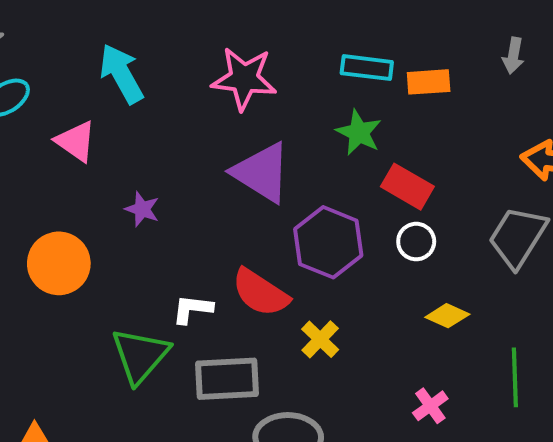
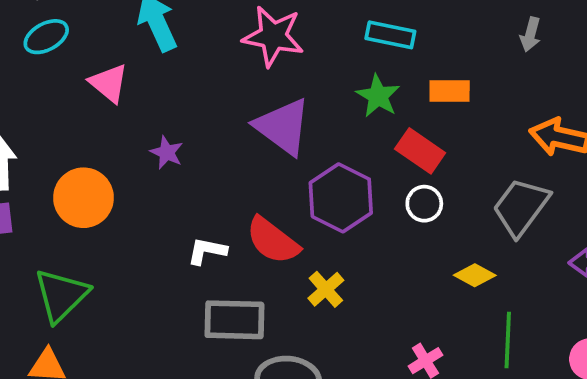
orange rectangle: (429, 82) -> (450, 91), moved
yellow diamond: (447, 316) -> (475, 275), moved
green triangle: (140, 355) -> (61, 295), moved

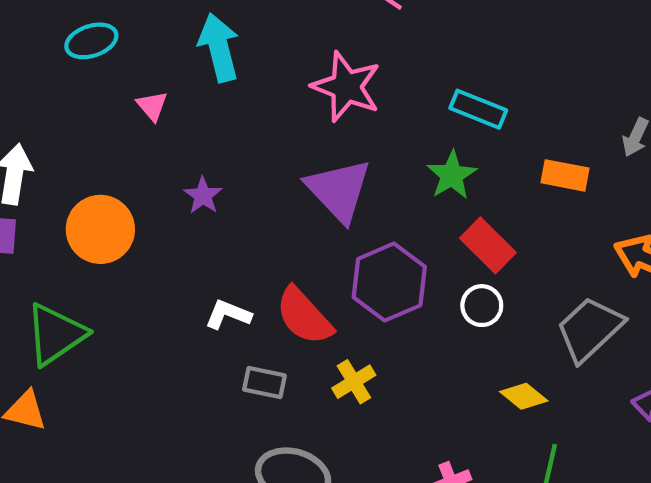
pink triangle: (109, 83) -> (152, 106), size x0.7
orange rectangle: (450, 91) -> (565, 175), moved
gray rectangle: (234, 320) -> (264, 382), moved, size x0.6

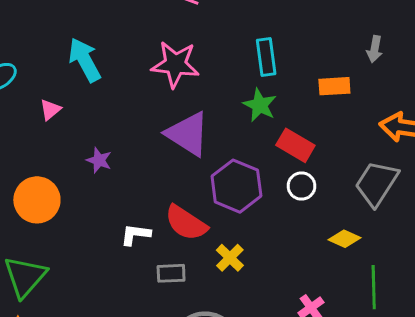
pink triangle: (152, 106) -> (50, 110), turned 45
cyan rectangle: (478, 109) -> (266, 57), turned 75

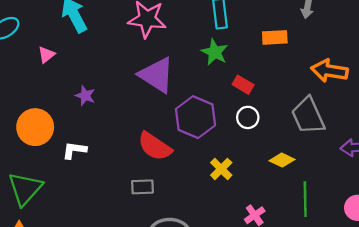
red rectangle: (295, 145) -> (243, 85), size x0.7
gray trapezoid: (377, 183) -> (308, 116), turned -57
white L-shape: (136, 234) -> (74, 150), moved
yellow cross: (230, 258) -> (221, 169), moved

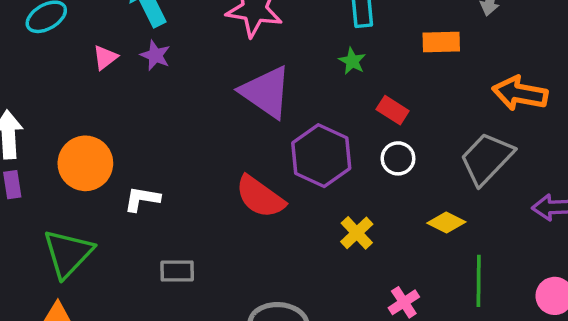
green star: (215, 52) -> (352, 61), size x0.7
purple star: (85, 96) -> (155, 55), moved
gray trapezoid: (308, 116) -> (487, 159), turned 66
gray rectangle: (142, 187) -> (177, 271), moved

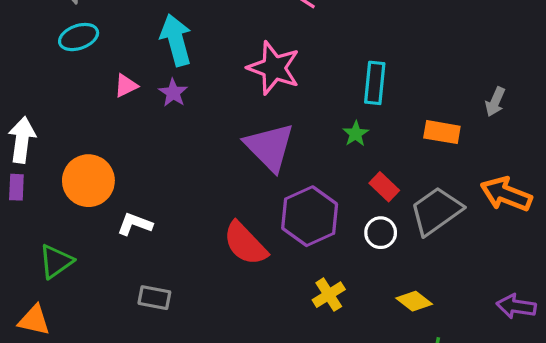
gray trapezoid: (487, 159) -> (436, 211), moved
green triangle: (68, 253) -> (56, 261), size x0.7

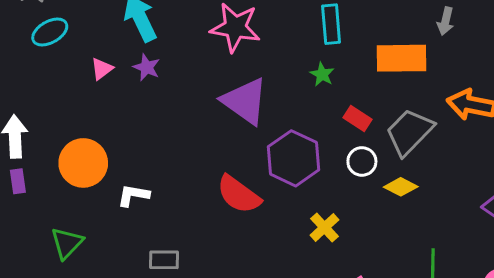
orange rectangle: (442, 132) -> (402, 58), size x1.5
yellow diamond: (414, 301) -> (401, 187), moved

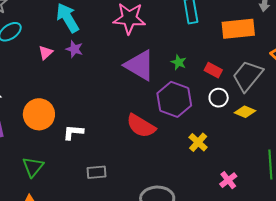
green star: (322, 74) -> (179, 62), moved

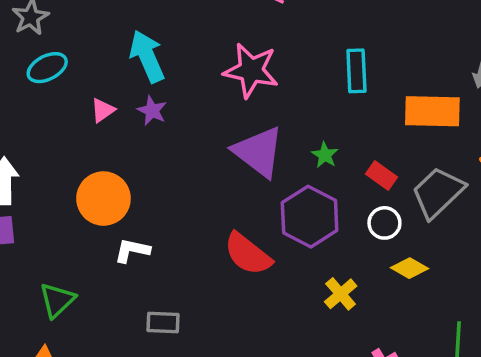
yellow diamond: (245, 112) -> (410, 268), moved
orange circle: (39, 114) -> (103, 199), moved

